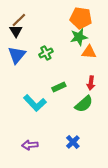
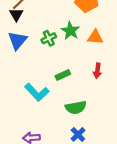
green star: (79, 37) -> (70, 31), moved, turned -30
green semicircle: (84, 104) -> (76, 107), moved, turned 30

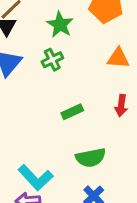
green star: (70, 31) -> (60, 25), moved
cyan L-shape: (37, 92) -> (36, 178), moved

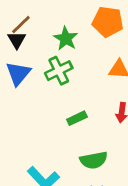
green cross: (52, 60) -> (59, 71), size x1.4

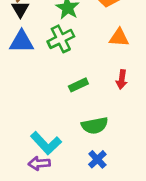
blue triangle: (18, 73) -> (22, 42), turned 50

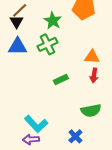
orange triangle: (119, 38) -> (92, 57), moved
green semicircle: (95, 126) -> (91, 110), moved

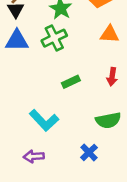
orange triangle: (92, 57) -> (110, 34), moved
cyan L-shape: (36, 124) -> (44, 120), moved

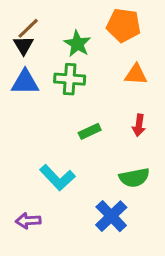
green cross: (54, 38) -> (70, 79), turned 30
blue cross: (89, 152) -> (111, 216), size x1.5
purple arrow: (34, 156) -> (28, 221), moved

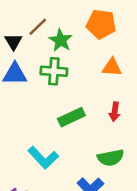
brown line: (28, 28) -> (38, 27), moved
green rectangle: (90, 131) -> (71, 117), size x1.4

